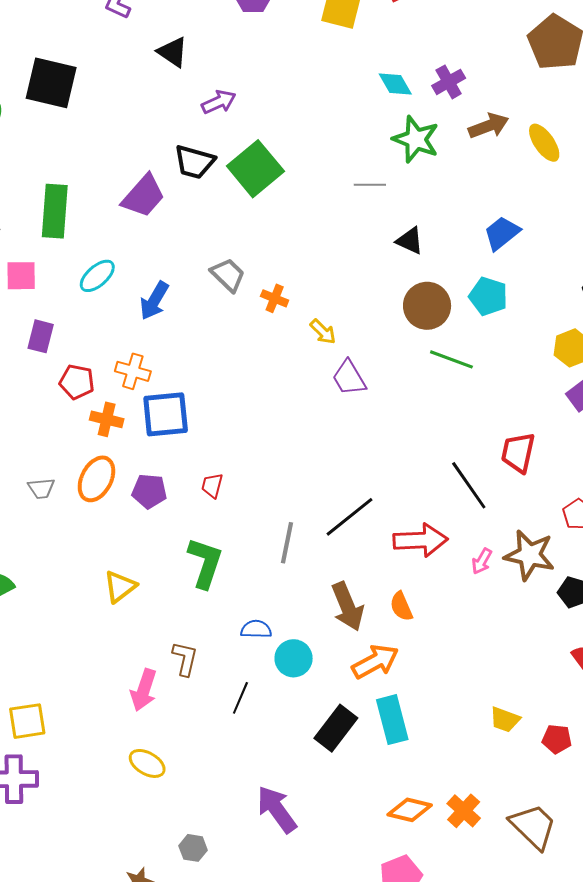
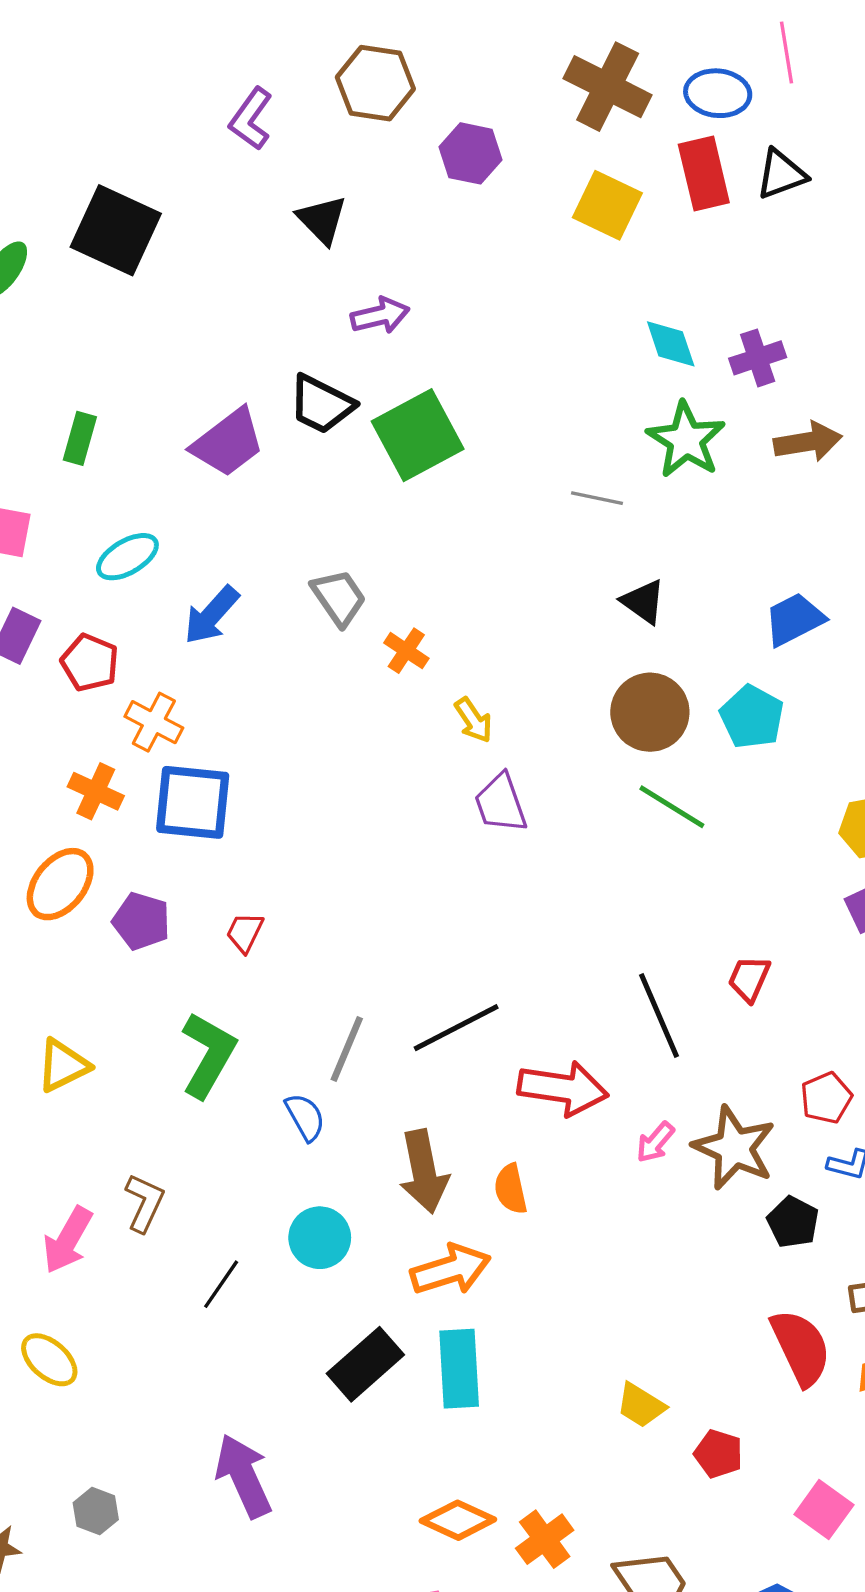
green rectangle: (55, 211) -> (80, 438), size x0.6
red pentagon: (77, 382) -> (90, 663), moved
red trapezoid: (518, 453) -> (749, 979), size x0.7
blue semicircle: (256, 629) -> (305, 1117), moved, turned 48

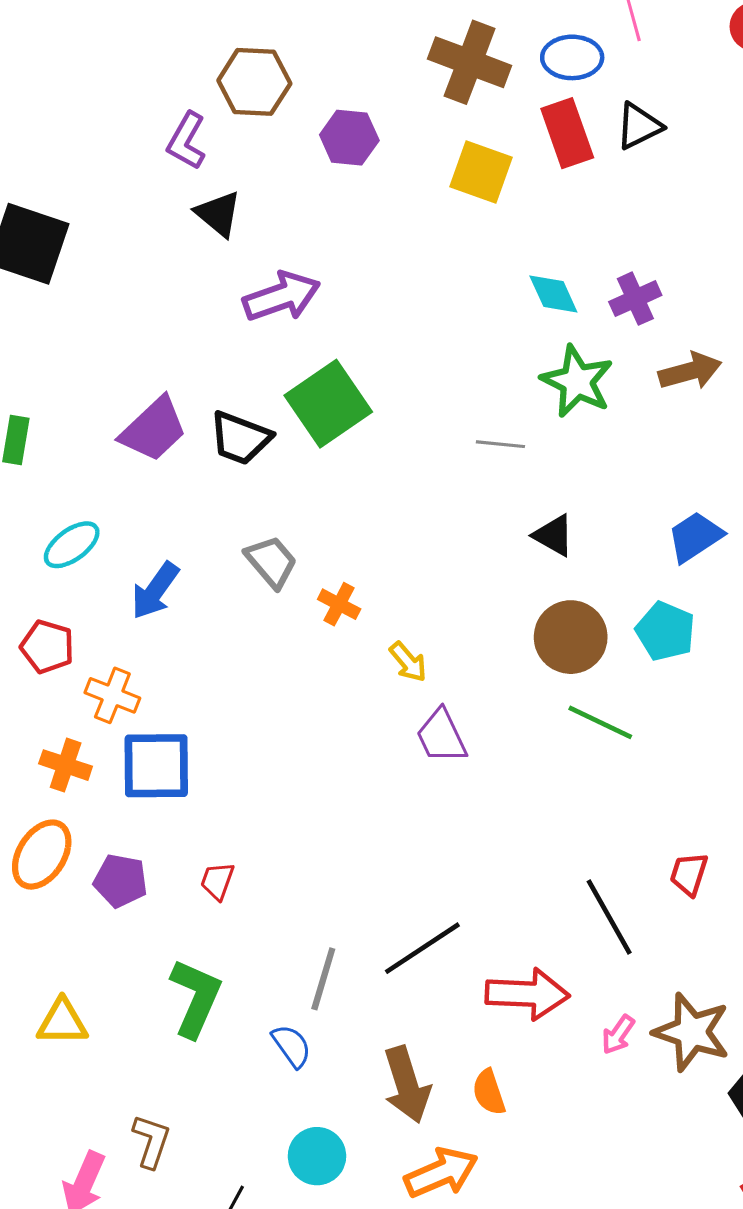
purple L-shape: (251, 119) -> (187, 141), moved
purple arrow: (380, 315) -> (282, 297), size x1.4
black trapezoid: (321, 404) -> (240, 438), moved
yellow triangle: (63, 1065) -> (62, 1022), turned 32

